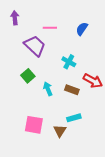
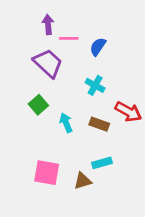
purple arrow: (15, 18) -> (48, 25), moved
blue semicircle: (82, 29) -> (98, 47), moved
brown triangle: (60, 131) -> (83, 181), turned 40

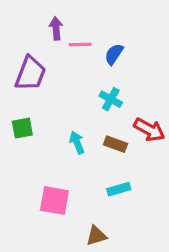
purple trapezoid: (48, 63) -> (30, 73), moved, turned 68
green square: (38, 105) -> (22, 128), moved, turned 30
brown triangle: (83, 181) -> (96, 236), moved

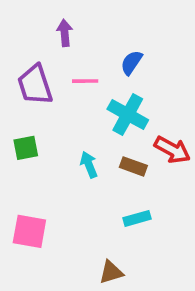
pink line: (80, 45) -> (85, 81), moved
purple trapezoid: (30, 73) -> (35, 85), turned 141
cyan cross: (111, 99) -> (128, 115), size x1.5
pink square: (54, 200) -> (29, 231), moved

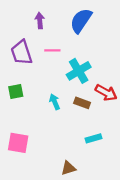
blue semicircle: (131, 63) -> (81, 21), moved, size x1.6
cyan cross: (128, 115) -> (79, 71), turned 30
cyan rectangle: (137, 218) -> (94, 138), moved

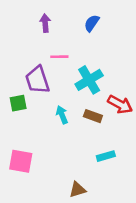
blue semicircle: (81, 21) -> (92, 23), size x0.6
purple trapezoid: (21, 53) -> (37, 80), moved

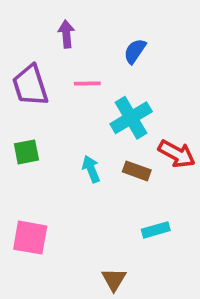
blue semicircle: (92, 23) -> (135, 51), moved
purple trapezoid: (37, 80) -> (30, 85), moved
brown triangle: (77, 190) -> (114, 279), turned -42

